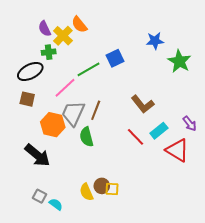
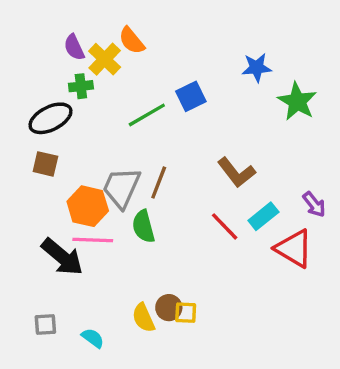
pink line: (65, 88) -> (93, 240), moved, turned 45
gray square: (39, 196) -> (45, 324), moved, turned -32

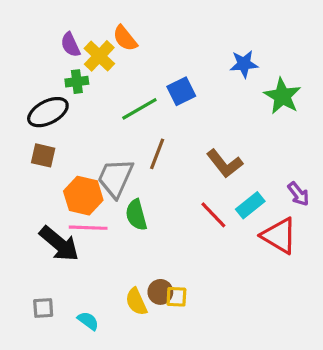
brown line: (159, 183) -> (157, 154), moved

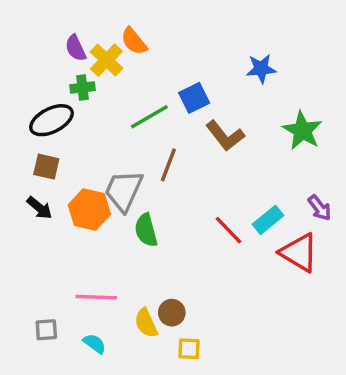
green star: (282, 96) -> (302, 131), moved
brown L-shape: (225, 163) -> (225, 136), moved
pink line: (88, 228) -> (96, 297), moved
black arrow: (59, 244) -> (39, 208), moved, size x0.6
yellow square: (176, 297) -> (189, 349), moved

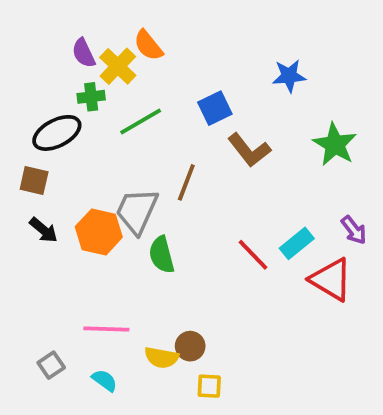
green line: (149, 117) -> (141, 122), moved
brown square: (46, 167) -> (34, 181), moved
yellow semicircle: (146, 323) -> (162, 358), turned -56
gray square: (46, 330) -> (51, 365), turned -30

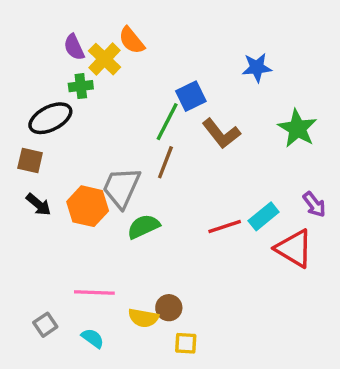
green line: (141, 122) -> (167, 122), moved, turned -33
green semicircle: (162, 255) -> (143, 227), turned 80
red line: (253, 255) -> (225, 227), turned -64

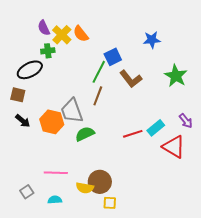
orange semicircle: (132, 40) -> (81, 34), moved
gray trapezoid: (121, 188) -> (72, 111), turned -44
brown circle: (169, 308) -> (100, 182), size x1.5
cyan semicircle: (93, 338) -> (55, 200), turned -40

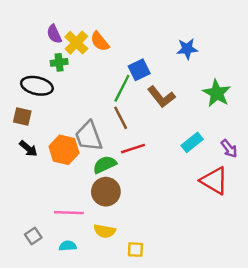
black ellipse: (30, 70) -> (37, 86), turned 40
brown line: (98, 96) -> (121, 118), turned -48
cyan rectangle: (156, 128) -> (192, 142), moved
red line: (133, 134) -> (133, 149), moved
brown circle: (100, 182) -> (106, 192), moved

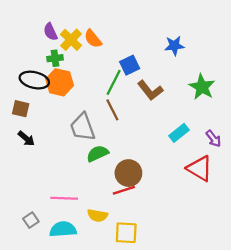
red line: (133, 149) -> (124, 190), moved
orange hexagon: (64, 150) -> (60, 82), moved
brown circle: (106, 192) -> (128, 173), moved
cyan semicircle: (68, 246) -> (63, 229), size x1.6
yellow square: (135, 250) -> (126, 233), size x1.5

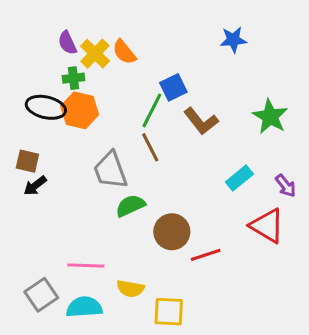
blue star: (174, 46) -> (233, 40), moved
brown square: (21, 109) -> (27, 161), moved
black arrow: (26, 139) -> (35, 186), turned 102
red line: (124, 190) -> (206, 255), moved
gray square: (31, 220) -> (41, 295), size x1.5

